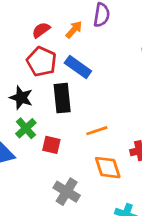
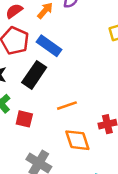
black rectangle: (62, 98) -> (34, 75), turned 40

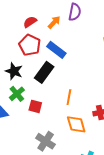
orange line: (67, 106) -> (69, 97), turned -63

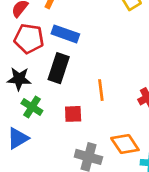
red square: (35, 106) -> (73, 114), moved
orange diamond: (76, 124) -> (125, 144), moved

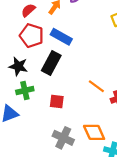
orange line: (101, 90) -> (96, 86), moved, turned -56
green cross: (32, 107) -> (25, 90), turned 35

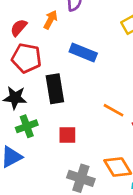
blue rectangle: (61, 37) -> (83, 52), moved
black rectangle: (51, 63) -> (55, 89), turned -30

